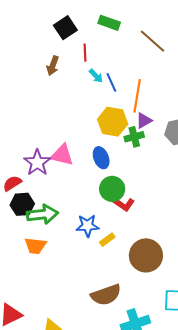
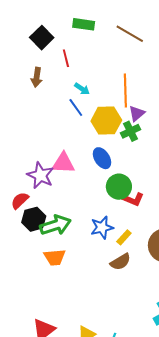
cyan arrow: (96, 76) -> (82, 89), moved
blue line: (111, 82) -> (76, 108), moved
brown semicircle: (106, 295) -> (120, 262), moved, size x0.7

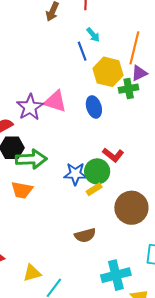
green circle: (119, 187) -> (97, 171), moved
brown semicircle: (120, 262) -> (85, 235), moved

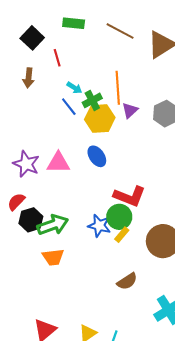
green cross: (129, 89) -> (92, 100), moved
purple star: (30, 107) -> (26, 164), moved
red L-shape: (113, 155) -> (130, 196), size x1.5
blue star: (75, 174) -> (99, 226), turned 30

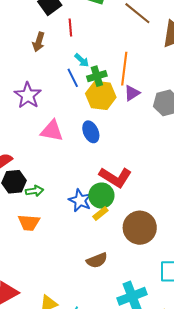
purple star: (26, 164) -> (28, 95), moved
green arrow: (53, 225) -> (35, 191), size x0.6

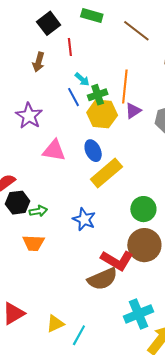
red L-shape: (115, 177) -> (117, 260), moved
green circle: (101, 196) -> (143, 209), moved
yellow rectangle: (100, 213) -> (106, 173), moved, size x2.0
brown semicircle: (97, 260) -> (102, 279), size x1.4

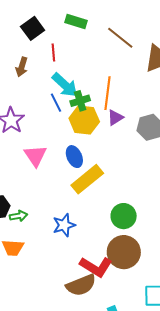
cyan arrow: (82, 79) -> (65, 85), size x1.8
pink triangle: (54, 151) -> (35, 156), turned 45
blue star: (84, 219) -> (64, 225), turned 30

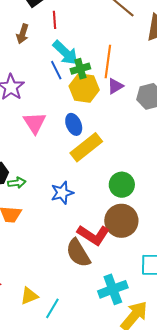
brown semicircle: (81, 285) -> (78, 253), turned 80

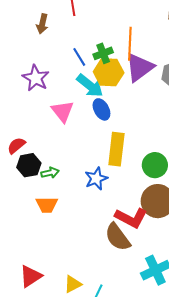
cyan arrow: (65, 53) -> (90, 86), moved
purple triangle: (115, 86) -> (139, 67), size x1.8
yellow rectangle: (86, 147) -> (116, 149), moved, turned -40

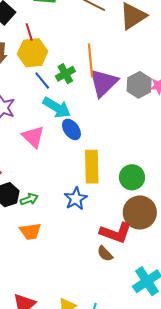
yellow hexagon: (109, 72) -> (33, 53), moved
brown semicircle: (118, 237) -> (105, 254), size x0.6

